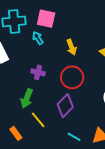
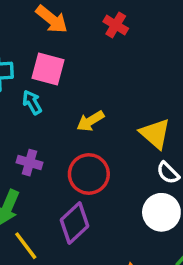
yellow arrow: (72, 47) -> (90, 121), turned 77

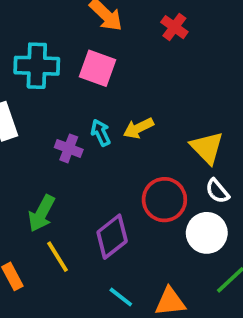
cyan arrow: (32, 102) -> (101, 133), moved
purple cross: (30, 163) -> (69, 148), moved
red circle: (89, 174) -> (164, 200), moved

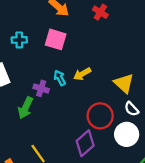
cyan cross: (37, 66) -> (19, 40), size x0.6
green arrow: (42, 213) -> (25, 108), moved
purple diamond: (112, 237) -> (85, 143), moved

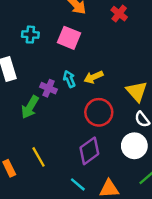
red circle: (100, 116) -> (99, 112), moved

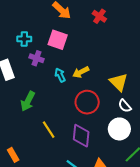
purple cross: (49, 88) -> (36, 58), moved
purple diamond: (89, 151) -> (81, 136), turned -45
yellow line: (38, 157) -> (49, 130), moved

